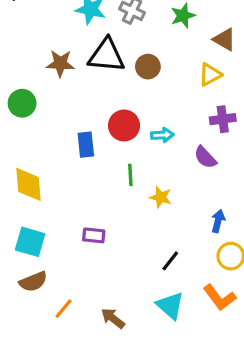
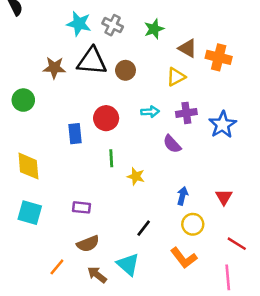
cyan arrow: (162, 135) -> (150, 112), moved
brown semicircle: (33, 282) -> (88, 244), moved
cyan triangle: (170, 305) -> (128, 264), moved

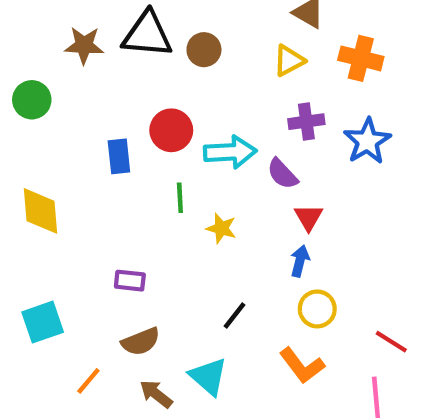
orange cross: (219, 57) -> (361, 58), moved
cyan arrow: (150, 112) -> (230, 152), moved, size x1.6
red triangle: (224, 197) -> (309, 217), moved
cyan square: (30, 213) -> (43, 322), moved, turned -35

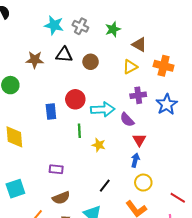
black triangle: (147, 34) -> (64, 55), size x0.7

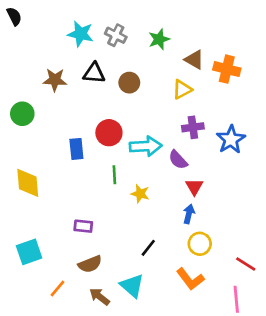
orange cross: (164, 66) -> (227, 69), moved

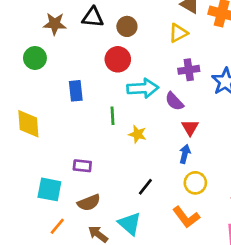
green circle: (22, 114) -> (35, 58), moved
red circle: (109, 133) -> (118, 59), moved
cyan square: (29, 252) -> (49, 189), moved, turned 30

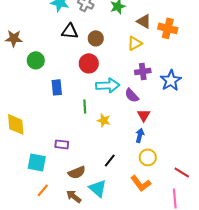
brown star: (55, 24) -> (14, 38), moved
green circle: (35, 58) -> (36, 60), moved
yellow diamond: (28, 124) -> (16, 124), moved
brown semicircle: (89, 203) -> (77, 172), moved

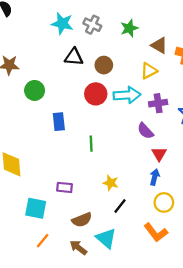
cyan arrow: (108, 85) -> (127, 95), moved
yellow star: (104, 120) -> (111, 183), moved

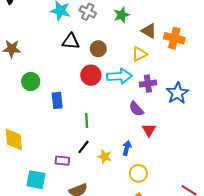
green circle: (35, 90) -> (31, 81), moved
blue arrow: (155, 177) -> (127, 148), moved
yellow circle: (164, 202) -> (138, 173), moved
black line: (120, 206) -> (83, 147), moved

